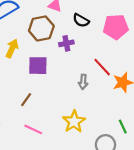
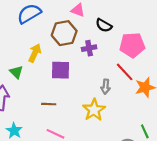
pink pentagon: (116, 27) -> (132, 45), moved
brown line: (26, 100) -> (49, 104), turned 56
yellow star: (74, 122) -> (94, 110), moved

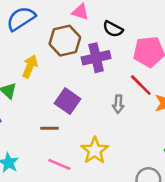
purple cross: (89, 48) -> (96, 58), size x1.5
purple square: (60, 70) -> (67, 101), moved, turned 36
yellow star: (94, 110) -> (95, 150), moved

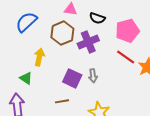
gray arrow: (118, 104) -> (93, 76), moved

